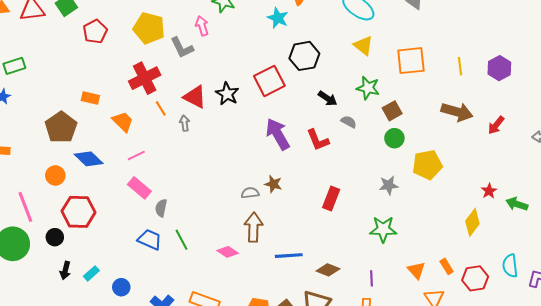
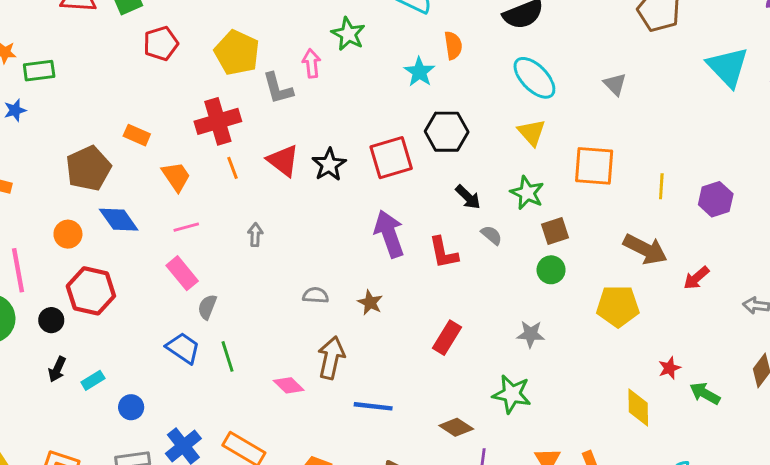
gray arrow: (185, 123) -> (255, 235), moved
yellow pentagon: (427, 165) -> (618, 306), moved
gray semicircle: (250, 193) -> (316, 295), moved
yellow diamond: (472, 222) -> (638, 408), turned -48
brown diamond: (328, 270) -> (456, 427), moved

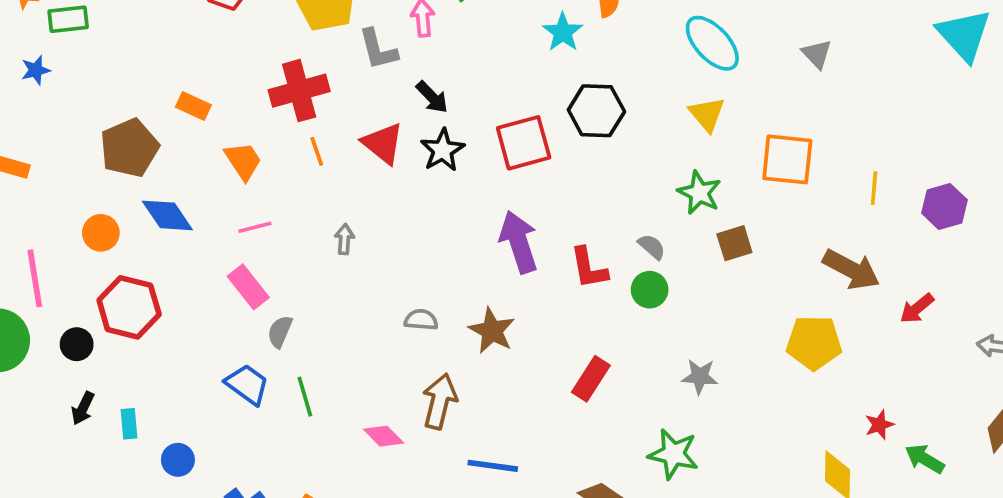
black arrow: (468, 197) -> (432, 97), moved
green circle: (551, 270) -> (650, 290), moved
brown star: (370, 303) -> (492, 331), size x1.4
cyan rectangle: (93, 380) -> (129, 424), turned -65

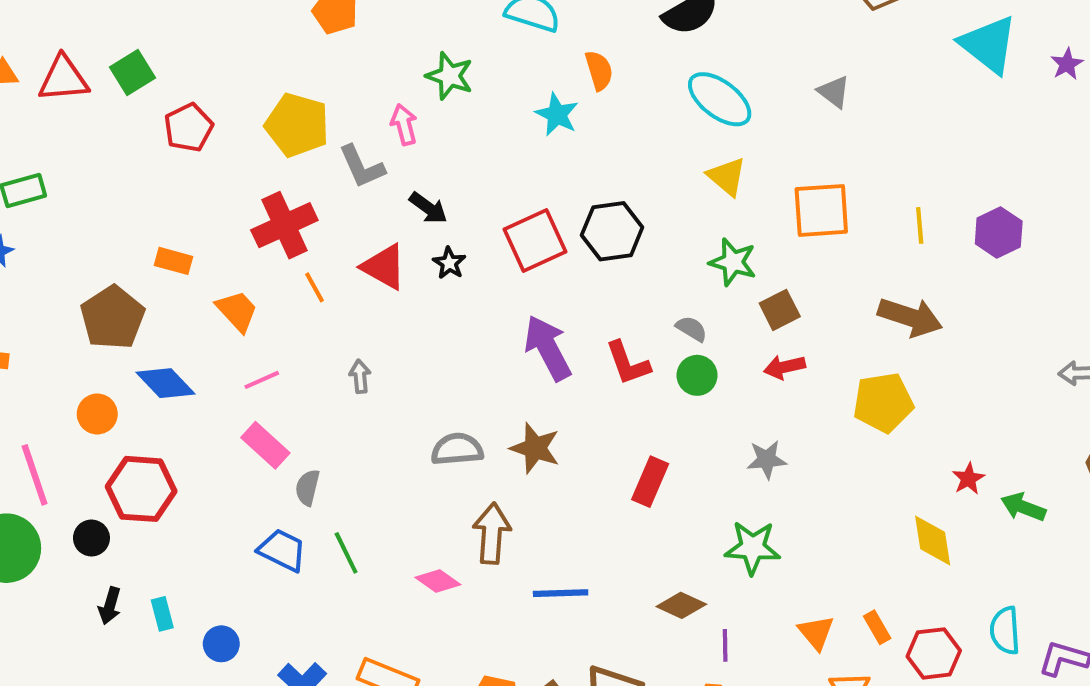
black hexagon: (596, 111) -> (612, 231), moved
black star: (443, 150) -> (449, 263), size x0.7
red arrow: (917, 308) -> (784, 367), moved, turned 36
gray semicircle: (421, 320) -> (457, 449), size x1.4

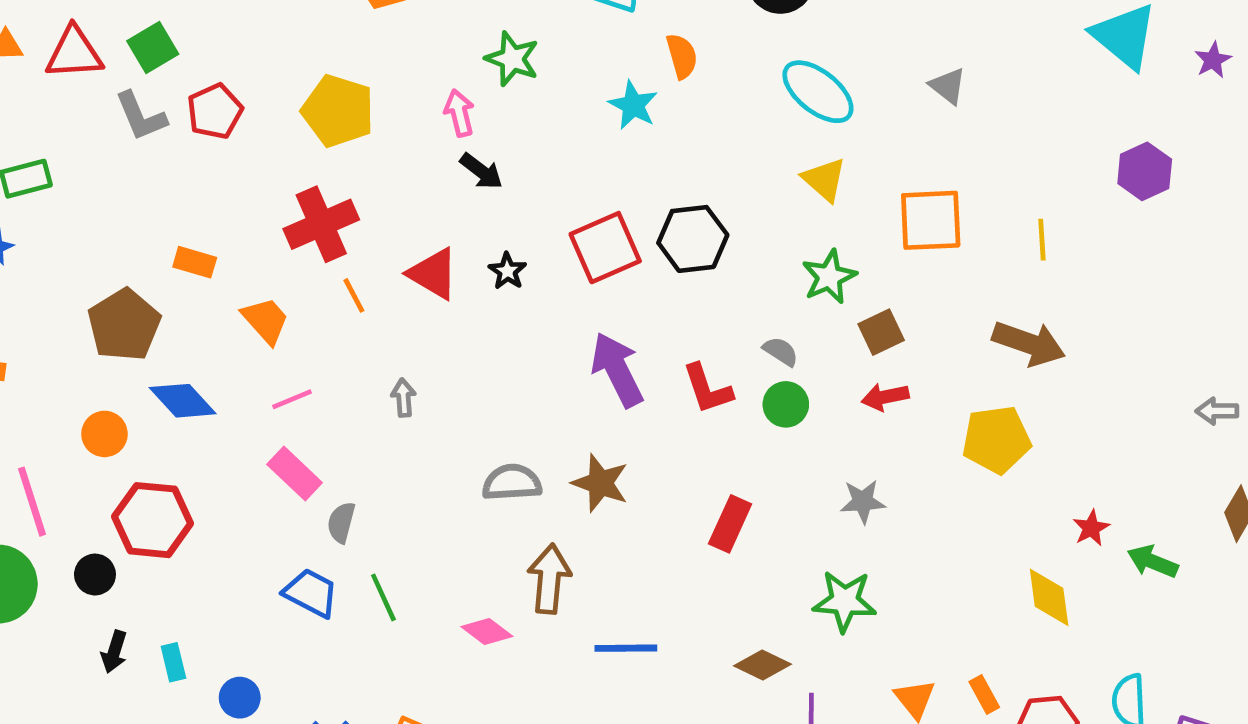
gray L-shape: (362, 167) -> (141, 116), moved
black arrow: (428, 208) -> (481, 171), moved
purple hexagon: (999, 232) -> (1145, 171), moved
green star: (733, 262) -> (829, 277), turned 30

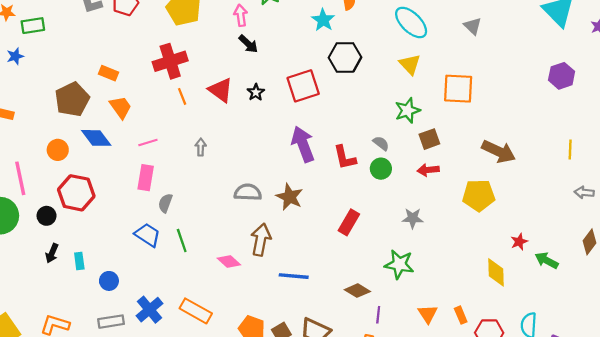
black hexagon: (693, 239) -> (345, 57), moved
yellow line: (1042, 240) -> (570, 149), moved
orange trapezoid: (266, 320) -> (121, 107), moved
pink rectangle: (295, 474) -> (146, 178), turned 50

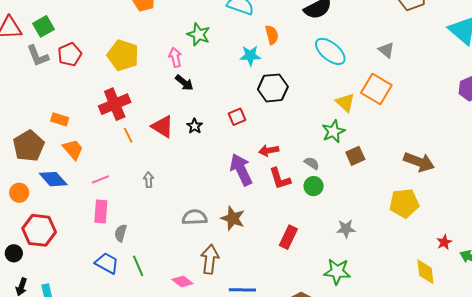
cyan star: (323, 20) -> (250, 56), turned -30
yellow triangle: (410, 64) -> (345, 102), moved
red square: (303, 86) -> (237, 117), size x0.6
orange square: (458, 89) -> (376, 89), moved, turned 32
red arrow: (428, 170) -> (269, 150), moved

